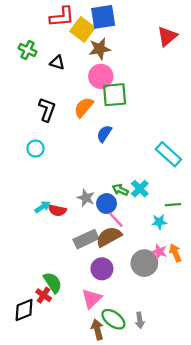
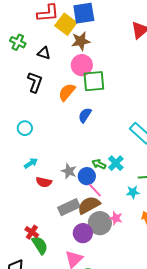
black L-shape: (47, 110) -> (35, 82), moved
cyan arrow: (42, 207) -> (31, 163), moved
pink star: (159, 252) -> (116, 218), moved
gray circle: (144, 263) -> (100, 223), moved
red cross: (44, 295) -> (32, 232), moved

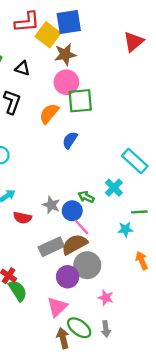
cyan cross: (116, 163) -> (114, 188), moved
pink star: (116, 218) -> (106, 298), moved

